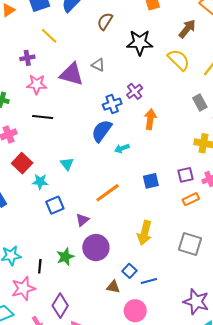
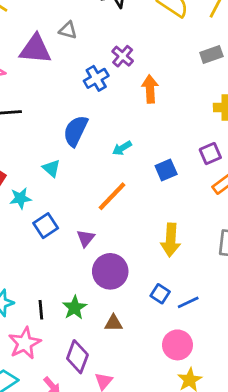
gray rectangle: (200, 102) -> (211, 55), turned -70
blue semicircle: (102, 131) -> (76, 131), moved
cyan arrow: (122, 148) -> (122, 148), moved
green star: (65, 257) -> (75, 308), moved
brown triangle: (113, 287) -> (114, 323), moved

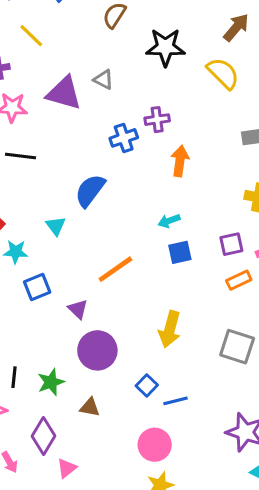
purple cross: (123, 56) -> (157, 120), turned 30
cyan arrow: (122, 148) -> (169, 221), moved
purple triangle: (86, 238) -> (78, 309), turned -36

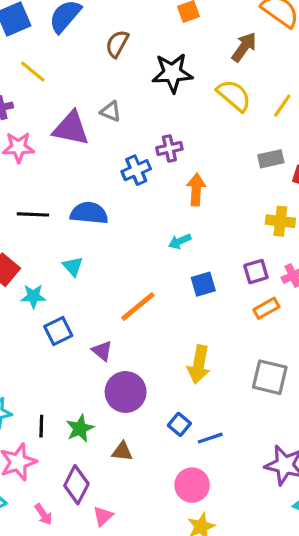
black line: (21, 156) -> (33, 214), moved
blue semicircle: (90, 190) -> (89, 213), moved, turned 63
cyan arrow: (169, 221) -> (180, 241), moved

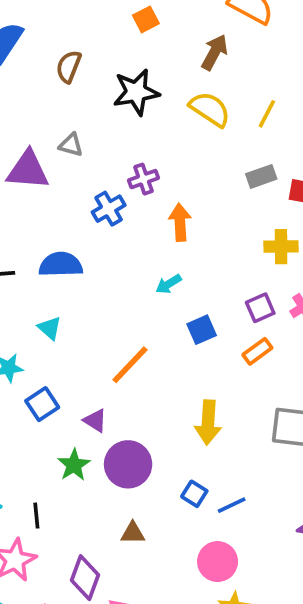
orange rectangle: (266, 308) -> (257, 351), moved
green star: (80, 428) -> (74, 465), moved

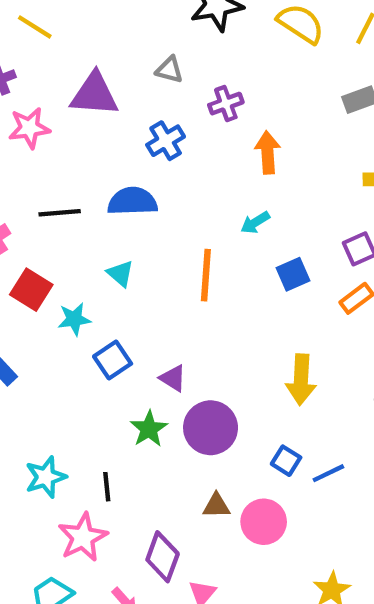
gray triangle: (71, 145) -> (169, 70), moved
blue cross: (109, 209) -> (166, 141), moved
orange line: (130, 365) -> (206, 275), moved, turned -39
pink circle: (218, 562) -> (264, 522), moved

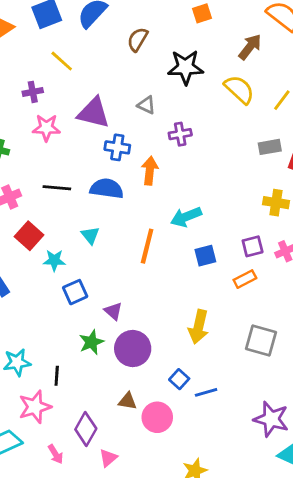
blue cross: (166, 141) -> (117, 147), moved, turned 30
orange arrow: (268, 152) -> (150, 171), moved
cyan arrow: (255, 223) -> (186, 217), size x1.5

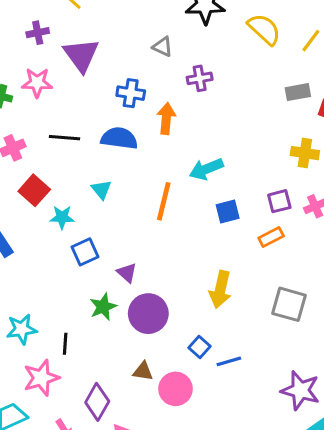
purple triangle: (94, 113) -> (81, 55), moved, turned 40
pink star: (46, 128) -> (37, 83), moved

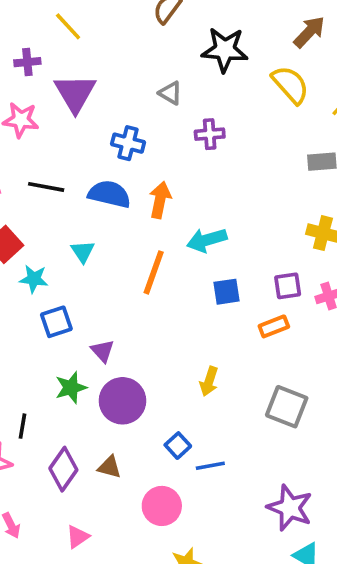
orange arrow: (166, 119) -> (160, 200), moved
yellow arrow: (220, 289) -> (209, 381), size x0.7
pink circle: (175, 389) -> (162, 506), moved
purple diamond: (97, 402) -> (63, 469), moved

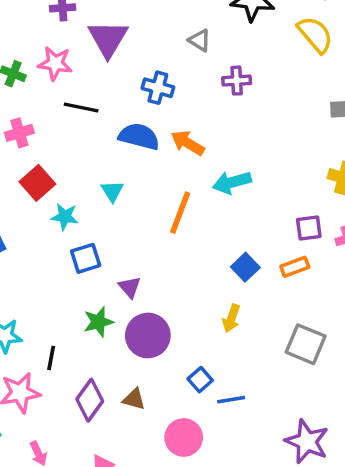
black line: (46, 187) -> (81, 107), moved
orange arrow: (160, 200) -> (188, 143), turned -72
blue square: (227, 292) -> (245, 267), moved, turned -36

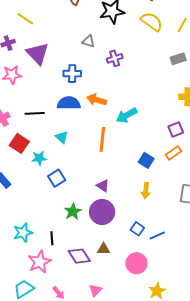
black line: (81, 107) -> (35, 113), moved
purple triangle: (130, 287) -> (103, 186), moved
purple diamond: (90, 400) -> (79, 256), turned -55

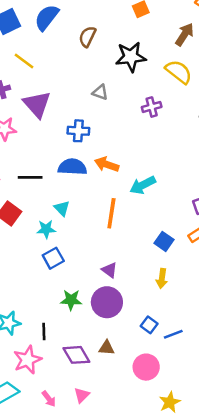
purple cross: (115, 58) -> (152, 107), moved
cyan star: (39, 158) -> (46, 229), moved
green star: (73, 211) -> (71, 300), turned 30
pink triangle: (95, 290) -> (82, 395), moved

